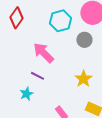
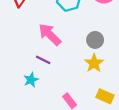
gray circle: (84, 40) -> (95, 40), moved

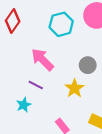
yellow star: (94, 63) -> (74, 88), moved

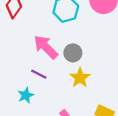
gray circle: (88, 65) -> (73, 53), moved

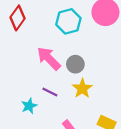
purple line: (39, 74) -> (50, 92), moved

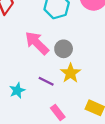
purple line: (50, 92) -> (46, 81), moved

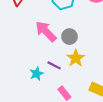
cyan star: (17, 90) -> (37, 74), moved

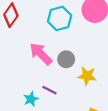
yellow star: (76, 58) -> (87, 76), moved, turned -30

